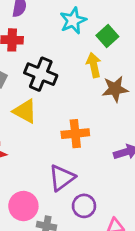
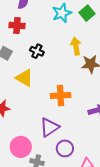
green square: (107, 36) -> (87, 13), moved
black cross: (41, 74) -> (37, 51), size x0.6

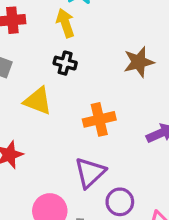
yellow arrow: (76, 46) -> (65, 23), moved
black cross: (37, 51) -> (65, 63), moved

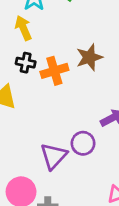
orange cross: (99, 119) -> (54, 71), moved
purple circle: (120, 202) -> (83, 143), moved

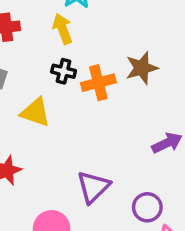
purple circle: (83, 143) -> (147, 207), moved

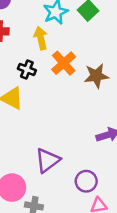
black cross: (64, 71) -> (27, 69), moved
orange cross: (98, 83) -> (64, 63), moved, turned -35

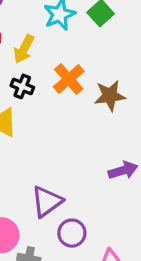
yellow arrow: (41, 38) -> (24, 49), moved, turned -140
purple circle: (86, 181) -> (72, 233), moved

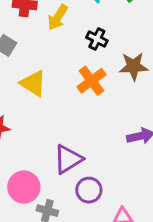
orange cross: (69, 79) -> (92, 81), moved
black cross: (22, 86) -> (97, 39), moved

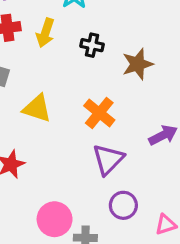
orange cross: (92, 81) -> (99, 113), moved
purple triangle: (68, 159) -> (108, 159), moved

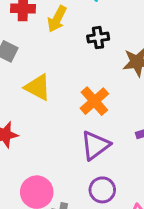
black cross: (92, 45) -> (98, 38), turned -30

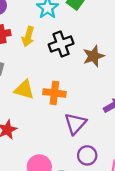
black cross: (98, 38) -> (61, 44), size x1.5
orange cross: (94, 101) -> (54, 93), moved, turned -30

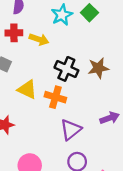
yellow arrow: (28, 37) -> (39, 39), turned -96
black cross: (61, 44) -> (66, 69), moved, turned 35

